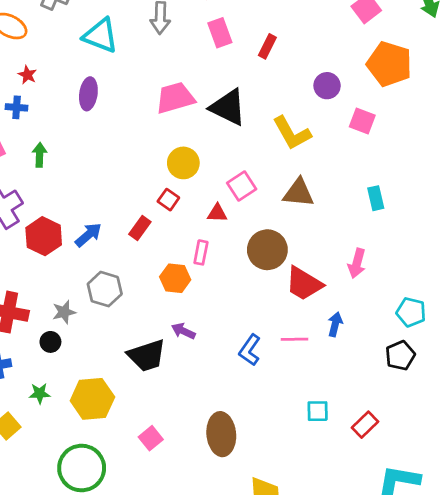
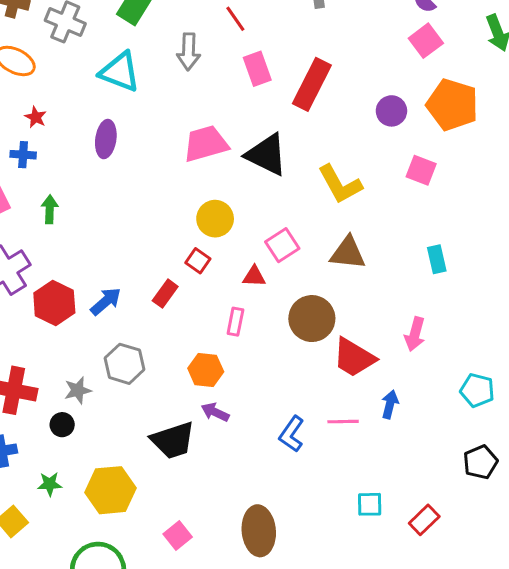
red rectangle: (267, 46) -> (312, 84), size x1.8
purple circle: (327, 86) -> (391, 111), moved
orange hexagon: (175, 278) -> (206, 370), moved
black pentagon: (400, 355) -> (480, 462), moved

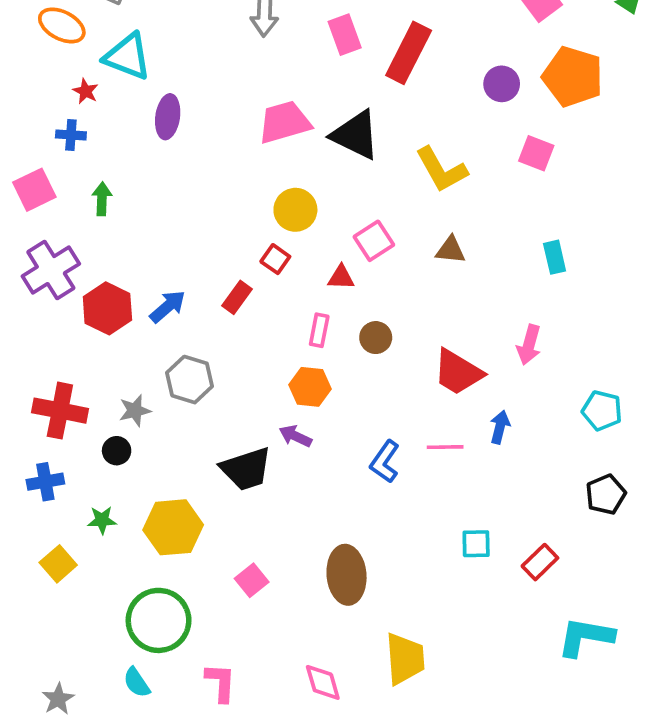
cyan triangle: (120, 72) -> (128, 56), moved
brown triangle: (348, 253) -> (451, 250), size x0.7
brown circle: (312, 319) -> (376, 338), moved, size x0.6
orange hexagon: (206, 370) -> (310, 387), moved

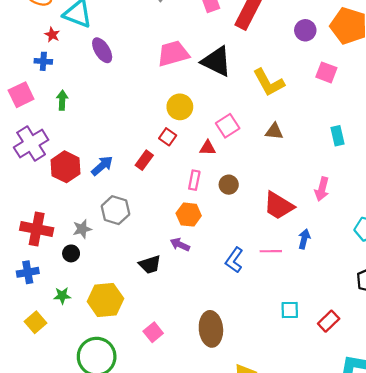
purple ellipse: (168, 117) -> (102, 50), turned -40
black trapezoid: (246, 469) -> (150, 265), size x0.7

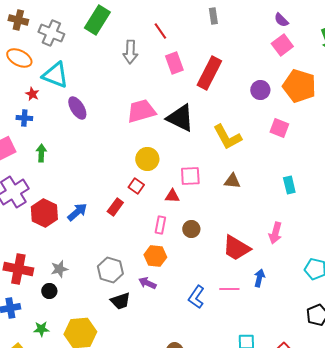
pink square: (228, 126) -> (190, 176), turned 30
gray hexagon: (115, 210) -> (110, 270), moved

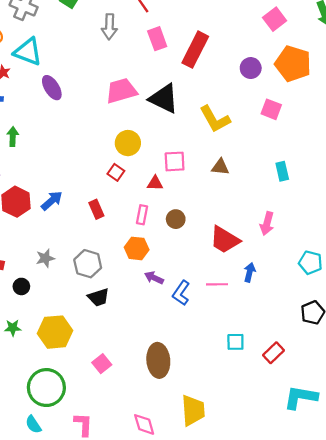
red rectangle: (115, 207) -> (96, 209), moved, turned -60
gray star: (59, 269) -> (45, 258), moved
purple arrow: (147, 283) -> (154, 278), moved

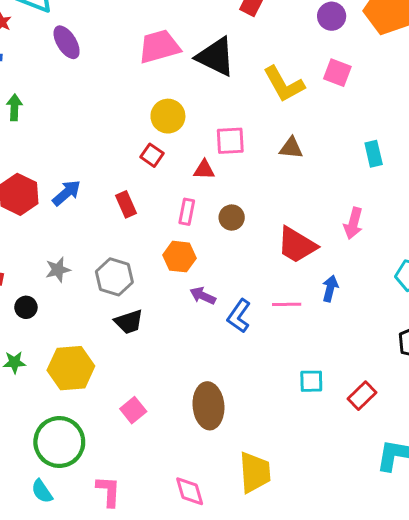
pink square: (271, 109) -> (337, 73), moved

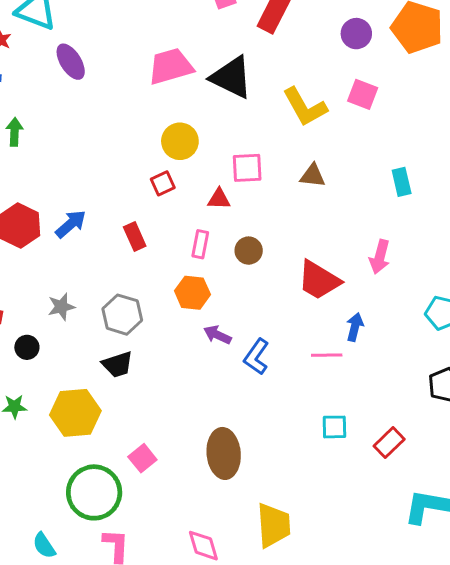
red square: (152, 155) -> (163, 183), turned 30
pink line: (287, 304) -> (327, 355), moved
black trapezoid: (129, 322) -> (117, 364), moved
green circle: (59, 442) -> (94, 492), moved

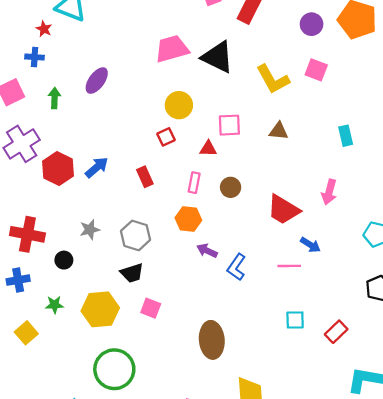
purple ellipse: (71, 62) -> (97, 81), moved, turned 68
blue arrow: (355, 327) -> (310, 245), turned 108
pink square: (142, 458) -> (151, 308), moved, turned -30

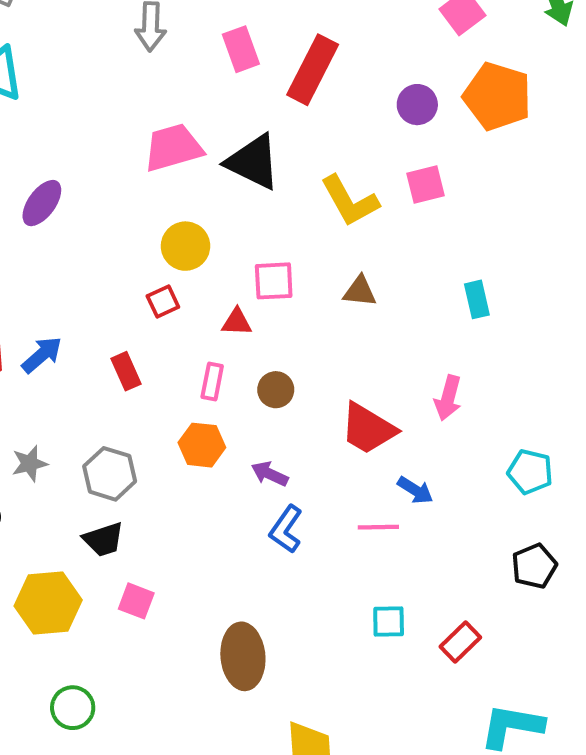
pink square: (316, 70) -> (425, 185), turned -35
purple arrow: (207, 251) -> (270, 474), moved
green circle: (114, 369) -> (73, 708), size x0.6

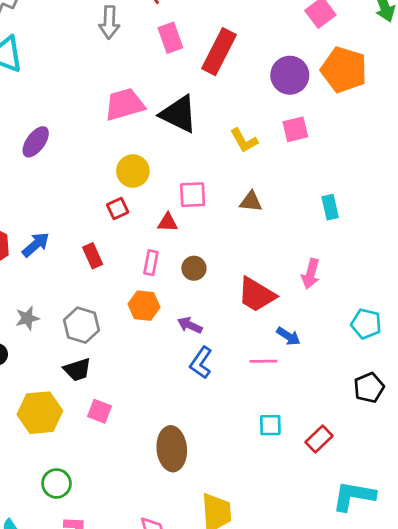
purple circle: (417, 105) -> (290, 75), size x1.4
yellow L-shape: (350, 201) -> (244, 140), size x0.7

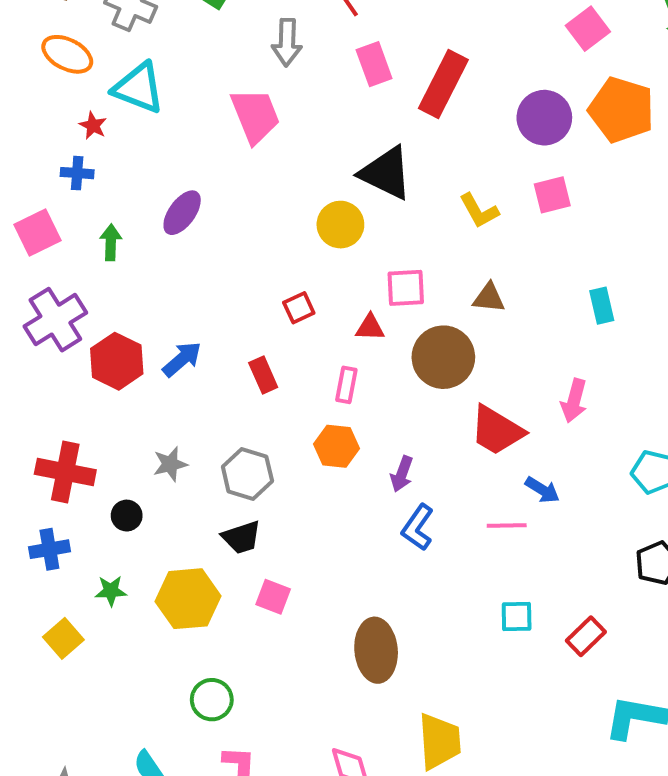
pink trapezoid: (125, 104) -> (255, 116), moved, turned 84
yellow circle: (133, 171) -> (340, 225), moved
brown circle: (194, 268) -> (443, 357), moved, size x1.8
purple arrow: (190, 325) -> (402, 474), turned -95

